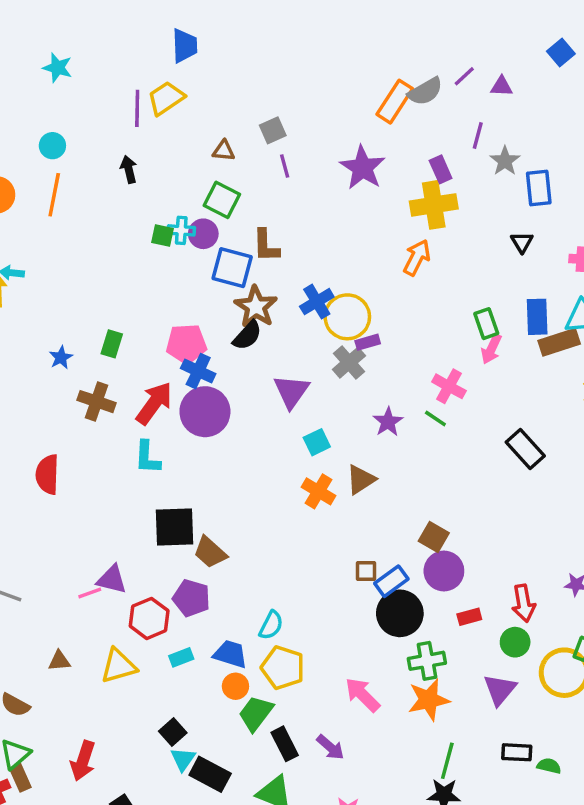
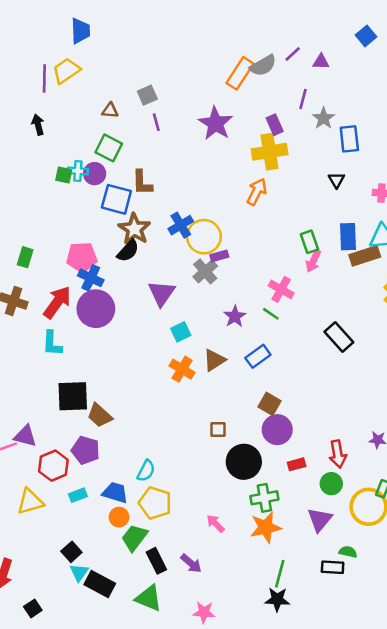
blue rectangle: (391, 581) -> (258, 356), moved
pink arrow: (363, 695) -> (215, 524), size x0.7
green semicircle: (549, 766) -> (348, 552), moved

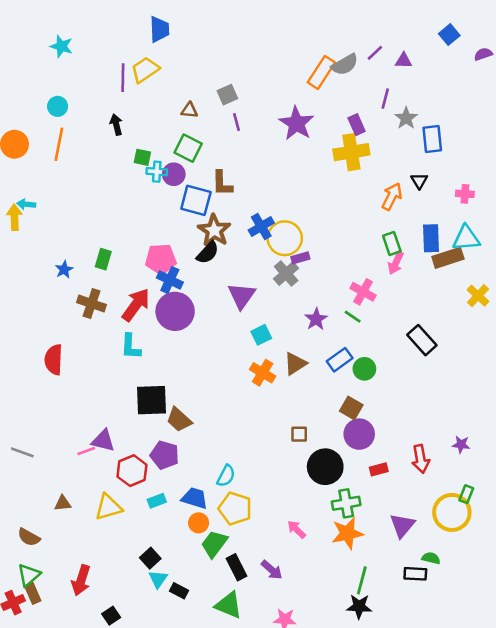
green square: (64, 175) -> (142, 157), moved
orange arrow: (257, 192) -> (392, 196), moved
green circle: (331, 484) -> (364, 369), moved
black rectangle: (100, 584) -> (179, 591), size x0.6

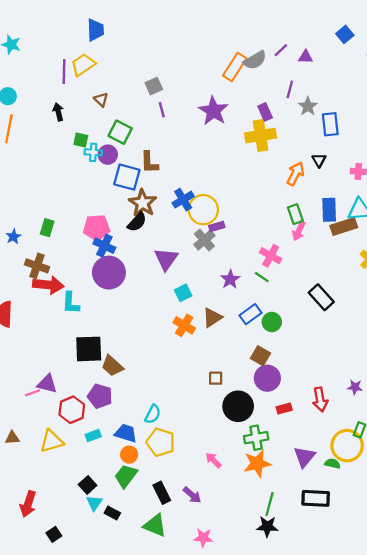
brown triangle: (189, 110) -> (101, 100), moved, turned 40
red arrow: (136, 305) -> (48, 285), moved, turned 60
green trapezoid: (214, 544) -> (126, 476), moved
green semicircle: (431, 558) -> (332, 464), moved
black rectangle: (415, 574) -> (316, 498), size x1.4

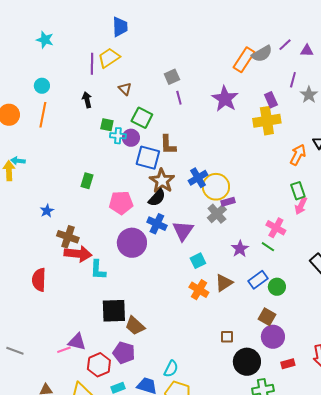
green rectangle: (47, 228) -> (87, 181), moved
blue cross: (104, 246) -> (157, 224), moved

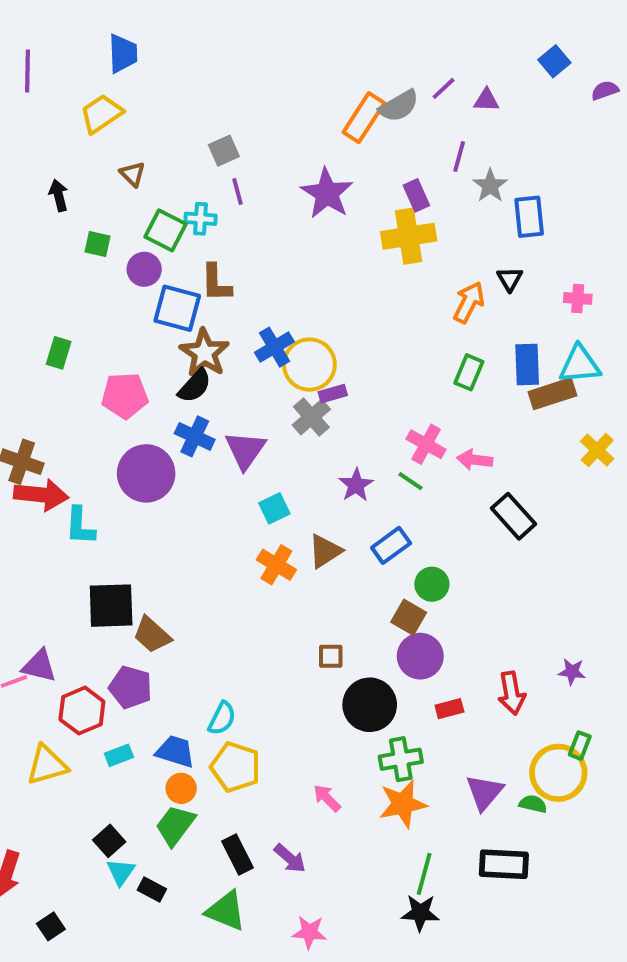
purple line: (92, 64) -> (28, 71), moved
cyan cross: (118, 136) -> (201, 219), moved
green rectangle: (298, 191) -> (469, 372), turned 42
pink arrow: (301, 206) -> (475, 460), moved, turned 72
green circle: (277, 287) -> (432, 584), moved

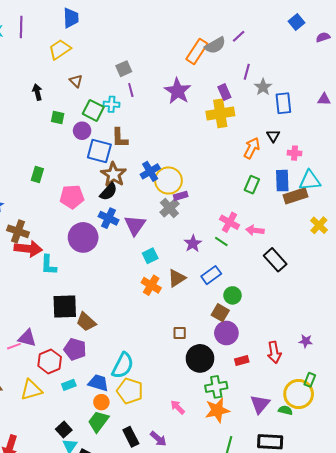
purple triangle: (486, 100) -> (324, 99), moved
pink cross: (578, 298) -> (295, 153), moved
cyan semicircle: (222, 718) -> (123, 366), size x1.5

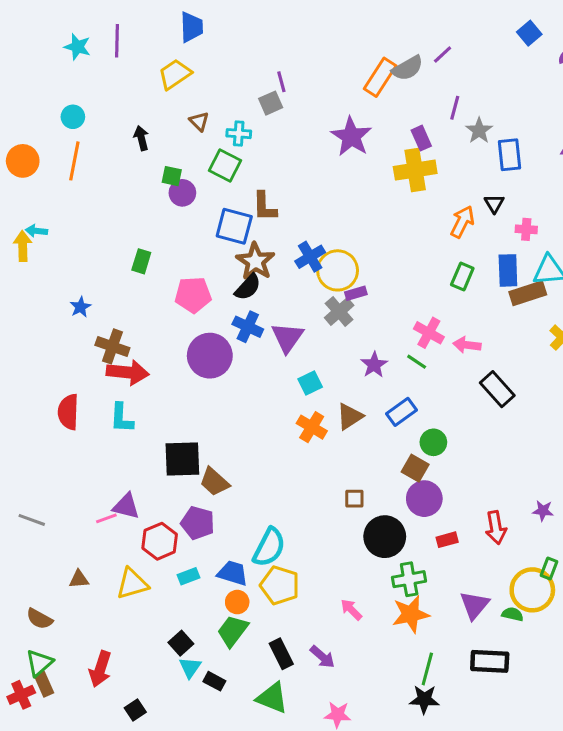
purple line: (131, 90) -> (281, 82), moved
cyan cross: (112, 104) -> (239, 134), moved
purple circle: (82, 131) -> (182, 193), moved
cyan L-shape: (49, 265) -> (122, 418), moved

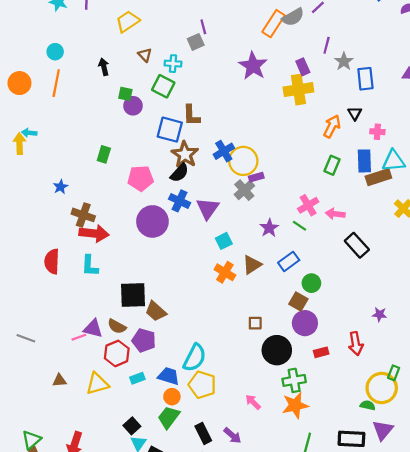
pink cross: (429, 333) -> (308, 205), turned 30
purple star: (543, 511) -> (380, 314), moved
purple triangle: (474, 605) -> (383, 430), moved
brown semicircle: (39, 619) -> (117, 326), moved

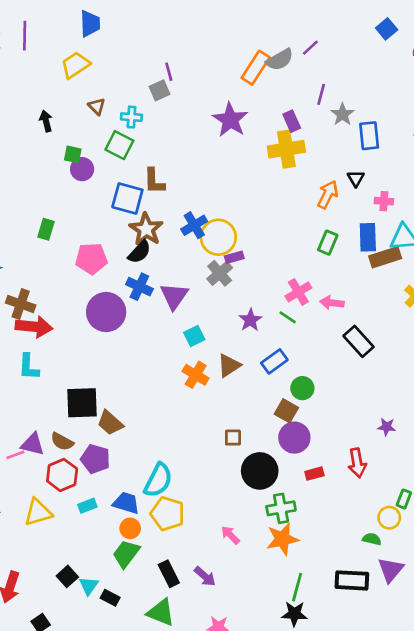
yellow circle: (382, 388) -> (389, 518), size x0.6
black square: (132, 426) -> (67, 576), moved

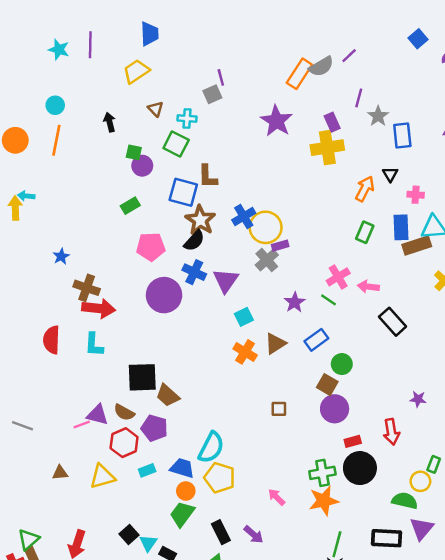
green rectangle: (46, 229) -> (130, 206), moved, turned 42
black circle: (260, 471) -> (360, 468), moved
green semicircle: (372, 539) -> (405, 501), size x1.5

